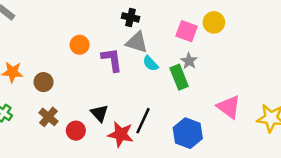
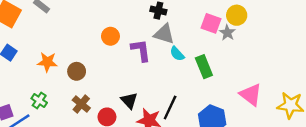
gray star: (189, 61) -> (227, 33), moved

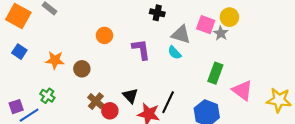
gray triangle: (164, 34) -> (181, 34), moved
orange circle: (110, 36) -> (104, 35), moved
green rectangle: (204, 67) -> (215, 73), moved, turned 42
brown cross: (81, 104) -> (96, 101), moved

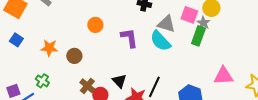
cyan semicircle: (174, 53) -> (160, 41), size x1.6
green rectangle: (215, 73) -> (198, 36), moved
pink triangle: (242, 90) -> (223, 76), turned -40

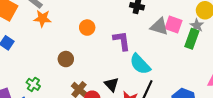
pink square: (189, 15) -> (174, 24), moved
cyan semicircle: (160, 41) -> (140, 64), moved
orange star: (49, 48) -> (42, 18), moved

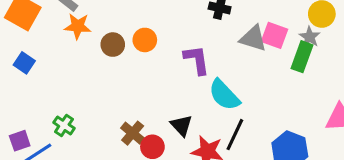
brown circle: (66, 59) -> (113, 45), moved

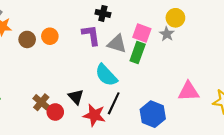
gray triangle: (253, 38) -> (117, 44), moved
green rectangle: (302, 57) -> (138, 52), moved
purple L-shape: (197, 60) -> (91, 35), moved

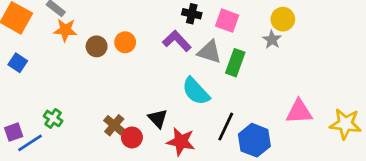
pink square: (142, 33) -> (227, 21), moved
purple L-shape: (91, 35) -> (177, 41), turned -35
black line: (114, 103) -> (226, 127), moved

